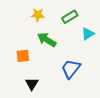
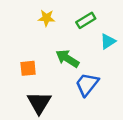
green arrow: (47, 40) -> (67, 59), moved
black triangle: (32, 84) -> (39, 103), size x1.5

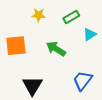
orange square: (28, 68) -> (16, 46), moved, size x1.5
blue trapezoid: (87, 84) -> (83, 81), moved

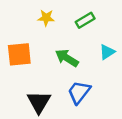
cyan triangle: (90, 34) -> (107, 52), moved
blue trapezoid: (83, 81) -> (79, 92), moved

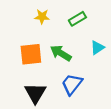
orange square: (19, 54) -> (31, 54), moved

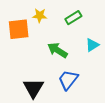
orange square: (31, 54) -> (19, 29), moved

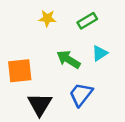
orange square: (19, 29) -> (20, 71), moved
cyan triangle: (92, 45) -> (100, 53), moved

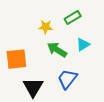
yellow star: (47, 18) -> (46, 27), moved

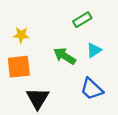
yellow star: (46, 27) -> (21, 35), moved
blue trapezoid: (67, 79) -> (92, 89), moved, turned -85

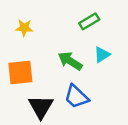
yellow star: (21, 35) -> (24, 28), moved
blue trapezoid: (92, 89) -> (76, 97), moved

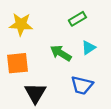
yellow star: (24, 28) -> (21, 24), size x1.5
blue trapezoid: (76, 97) -> (82, 85), moved, turned -30

